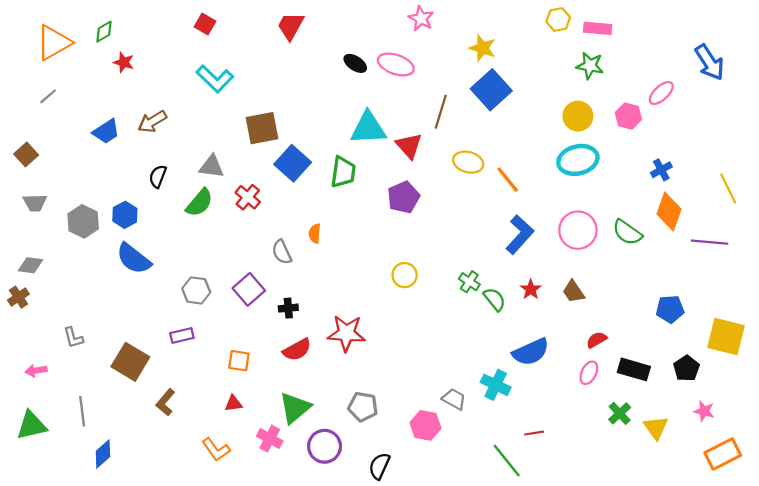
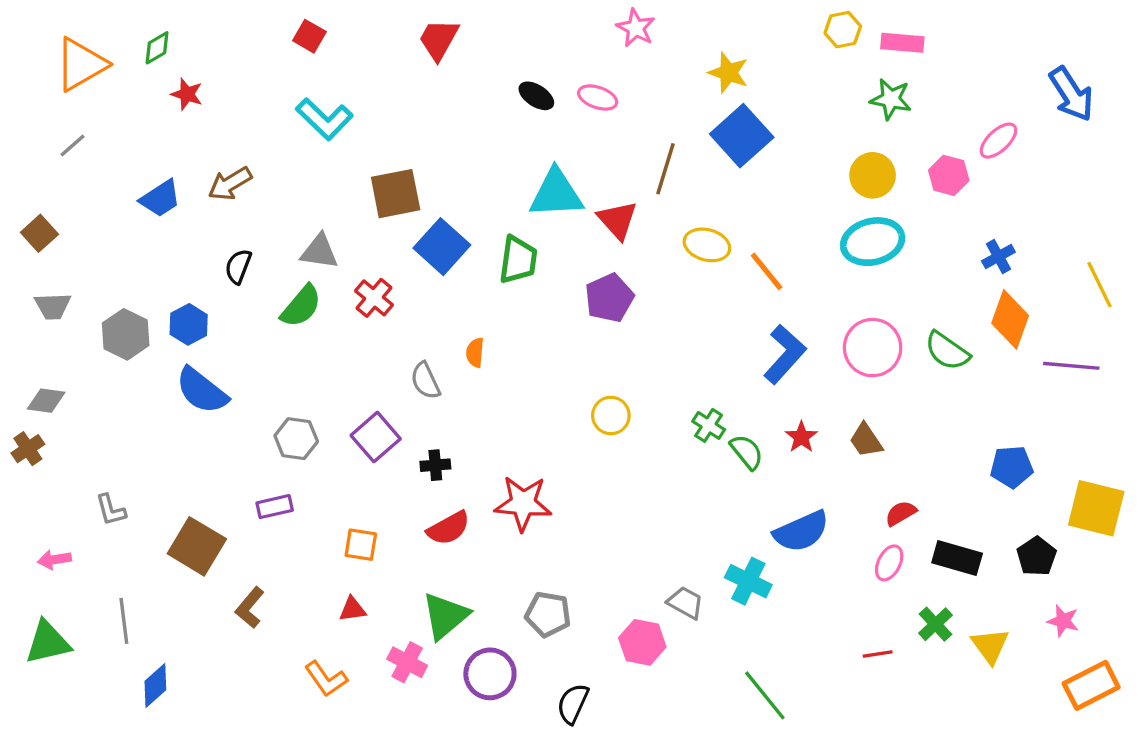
pink ellipse: (396, 64) -> (598, 97), size x0.7
red line: (534, 433) -> (878, 654), moved

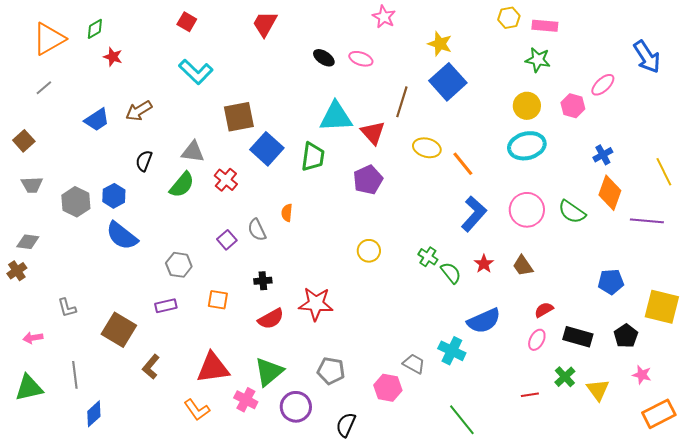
purple square: (376, 437) -> (227, 240), moved, size x0.7
orange square: (361, 545) -> (218, 300), moved
red triangle: (352, 609) -> (213, 368), size x2.0

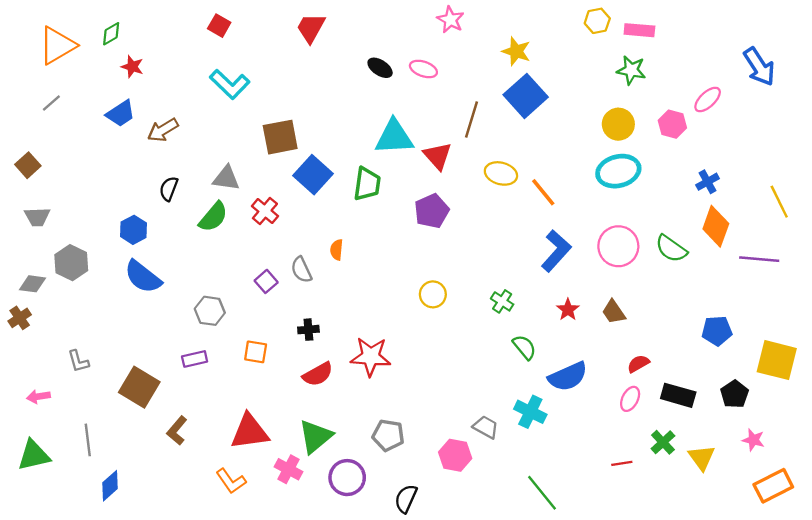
blue trapezoid: (97, 120) -> (121, 114), moved
gray hexagon: (76, 202) -> (71, 263), moved
green semicircle: (451, 273) -> (524, 347), moved

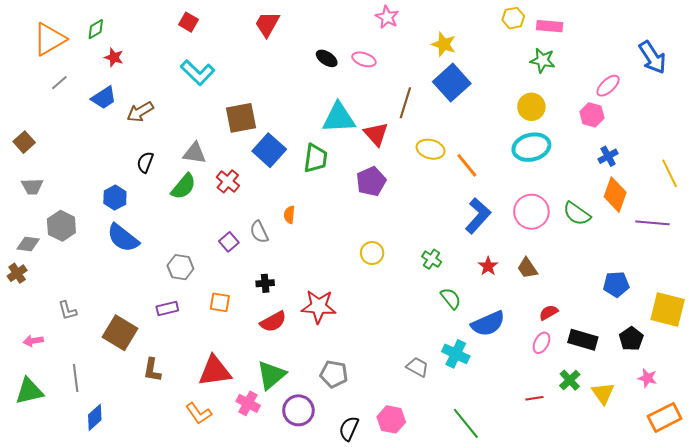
gray line: (51, 103) -> (59, 83), moved
pink hexagon: (672, 124) -> (592, 115), moved
brown L-shape: (177, 431) -> (152, 370), turned -30
pink hexagon: (455, 455) -> (391, 419), moved

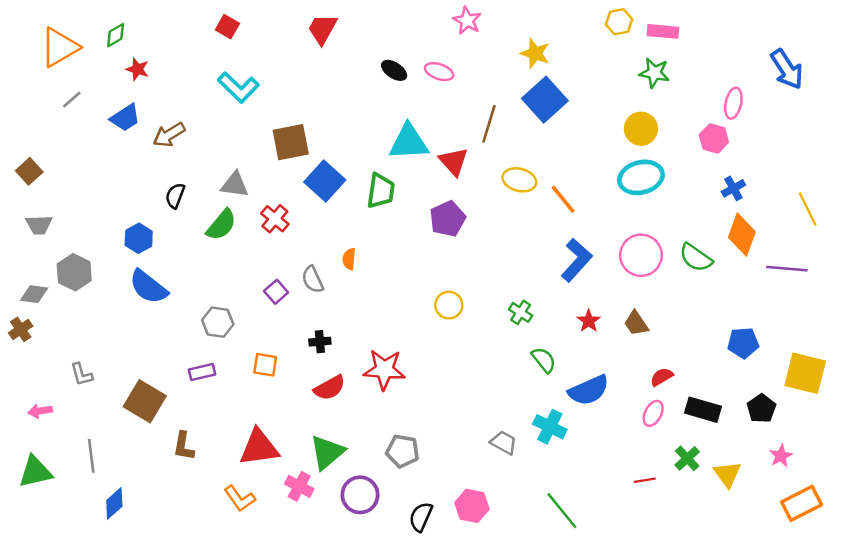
pink ellipse: (608, 86) -> (733, 103), turned -35
pink star: (647, 378) -> (781, 456), turned 30

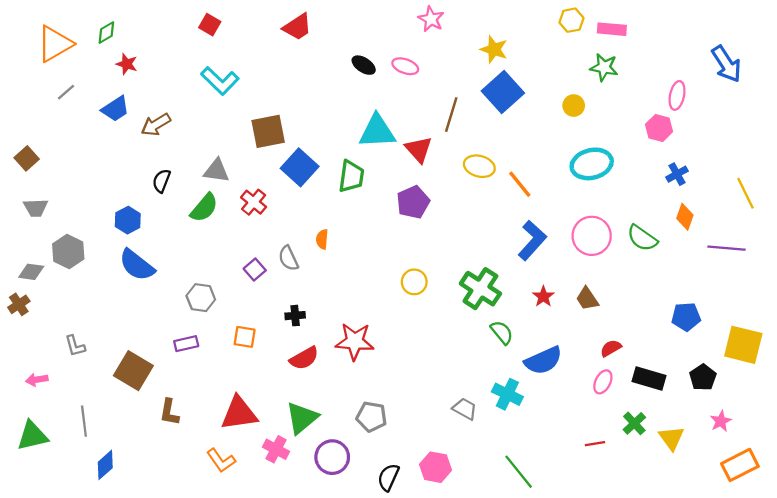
red trapezoid: (322, 29) -> (297, 27), turned -152
yellow circle: (641, 129) -> (574, 106), moved, size x0.7
orange diamond: (742, 235) -> (685, 217), size x0.7
green cross: (521, 312) -> (480, 289), size x1.8

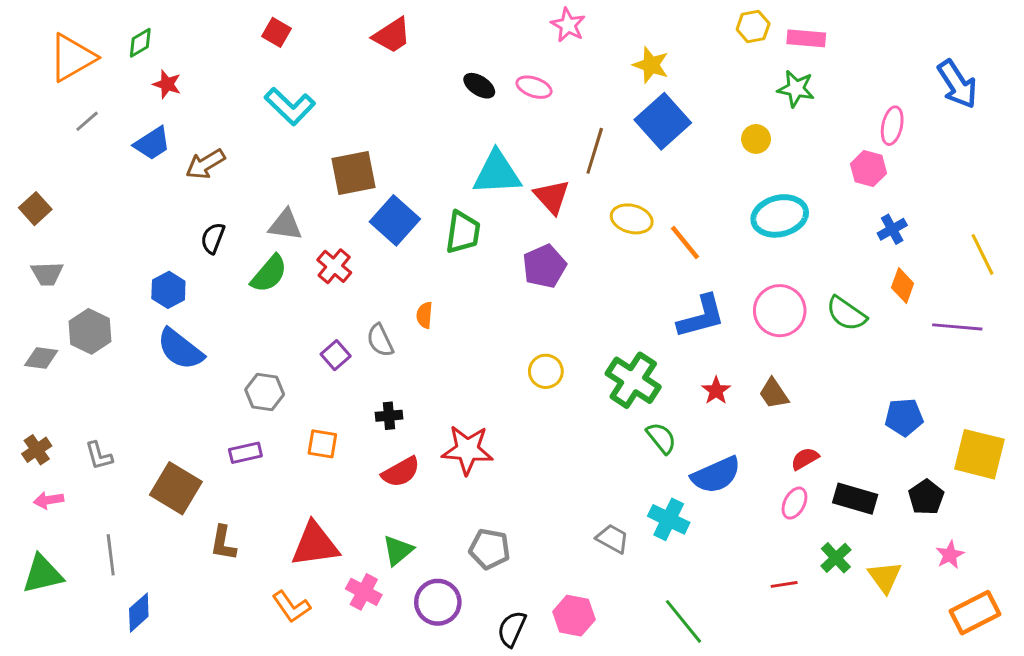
blue L-shape: (532, 240) -> (701, 317), turned 33
brown cross: (19, 304) -> (37, 450), moved
green triangle: (302, 418) -> (398, 550), size x0.7

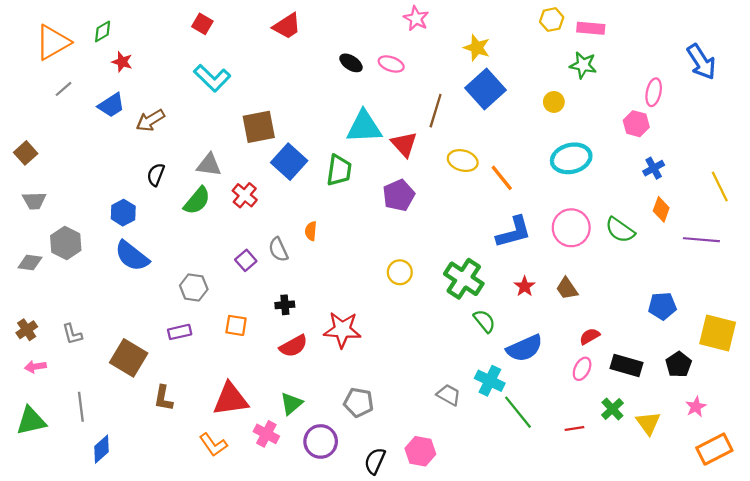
green line: (683, 621) -> (518, 412), moved

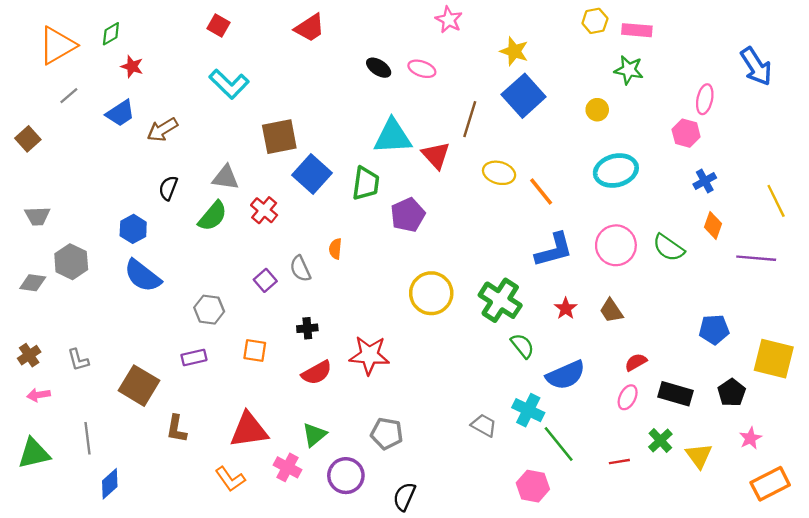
brown square: (26, 153) -> (28, 139), moved
purple pentagon: (399, 195) -> (408, 215), moved
yellow circle: (400, 272) -> (431, 293), size x1.6
pink hexagon: (420, 451) -> (533, 486), moved

